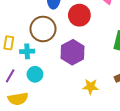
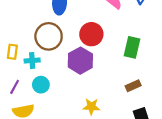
red circle: (79, 15) -> (91, 34), moved
yellow star: (91, 87) -> (91, 107), moved

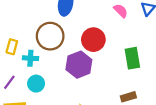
green rectangle: (132, 47) -> (132, 58), turned -30

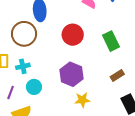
brown circle: (50, 36) -> (24, 34), moved
purple hexagon: (79, 65) -> (72, 74), moved

